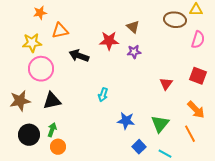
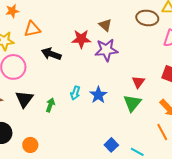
purple star: (134, 52) -> (106, 50), size x1.6
black triangle: (52, 101) -> (24, 99), turned -42
blue star: (126, 121) -> (98, 95), moved, turned 30
green triangle: (160, 124) -> (132, 103), moved
green arrow: (52, 130) -> (50, 105), moved

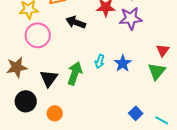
black triangle: (24, 99) -> (49, 78), moved
green arrow: (50, 105) -> (75, 73), size x1.6

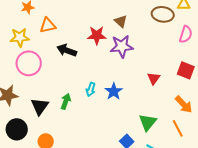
green triangle: (157, 71) -> (148, 122), moved
green arrow: (75, 73) -> (66, 101), size x0.7

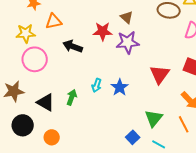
red triangle: (154, 78) -> (160, 74), size x1.5
black triangle: (40, 106) -> (46, 102), turned -36

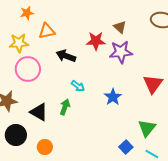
cyan arrow: (97, 85) -> (78, 86), moved, turned -72

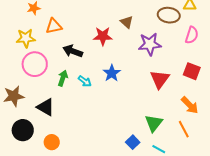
purple star: (121, 52) -> (150, 44), moved
blue star: (113, 97) -> (112, 73), moved
green arrow: (65, 107) -> (63, 78), moved

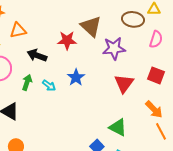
brown triangle: (127, 22) -> (91, 26), size x1.6
green triangle: (154, 123) -> (118, 127), turned -42
orange line: (184, 129) -> (161, 131), moved

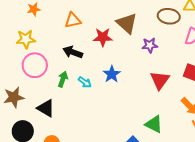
orange triangle: (18, 30) -> (73, 20), moved
purple star: (114, 48) -> (150, 45), size x0.7

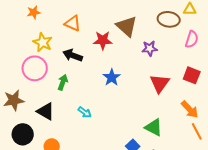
orange triangle: (73, 20) -> (73, 23), turned 36
yellow star: (26, 39) -> (43, 42), moved, turned 30
cyan arrow: (85, 82) -> (85, 112), moved

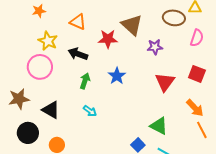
green arrow: (63, 82) -> (85, 81), moved

